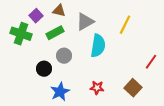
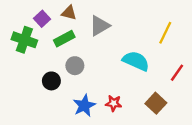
yellow line: (125, 25) -> (165, 33), moved
cyan semicircle: (98, 46) -> (136, 61), moved, turned -75
blue star: (60, 92) -> (84, 106), moved

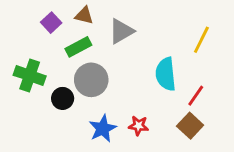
green cross: (24, 40) -> (30, 76), moved
cyan semicircle: (136, 61) -> (166, 74), turned -120
gray circle: (75, 66) -> (91, 80), size x1.5
red line: (177, 73) -> (196, 96), moved

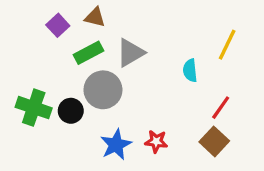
gray triangle: (121, 31) -> (130, 53), moved
cyan semicircle: (166, 74) -> (190, 70), moved, size x0.6
green cross: (30, 76) -> (34, 108), moved

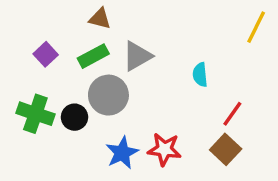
purple square: (58, 25) -> (46, 54), moved
yellow line: (227, 45) -> (256, 27), moved
red star: (156, 141) -> (164, 149), size x1.4

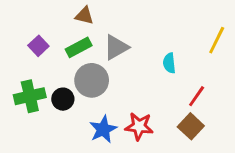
yellow line: (256, 27) -> (217, 40), moved
green cross: (35, 114) -> (30, 96), turned -32

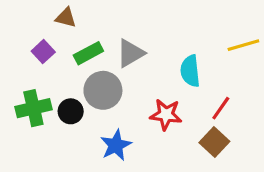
brown triangle: (84, 16) -> (66, 18), moved
yellow line: (217, 40) -> (243, 45), turned 48
cyan semicircle: (169, 63) -> (190, 71), size x1.4
red star: (139, 126) -> (166, 115), moved

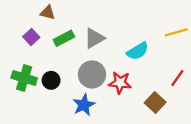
cyan semicircle: (190, 71) -> (138, 51), turned -115
gray circle: (103, 90) -> (92, 74), moved
green cross: (33, 108) -> (24, 78), turned 30
red line: (221, 108) -> (177, 78), moved

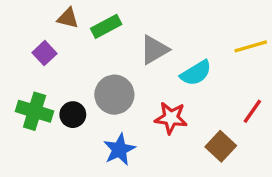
green rectangle: (64, 38) -> (106, 26), moved
gray triangle: (94, 38) -> (154, 50), moved
gray circle: (92, 74) -> (114, 95), moved

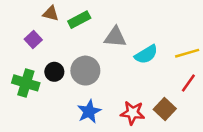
yellow line: (251, 46) -> (187, 53), moved
gray triangle: (154, 50) -> (115, 37), turned 35
black circle: (73, 115) -> (54, 72), moved
red star: (171, 118) -> (133, 113), moved

